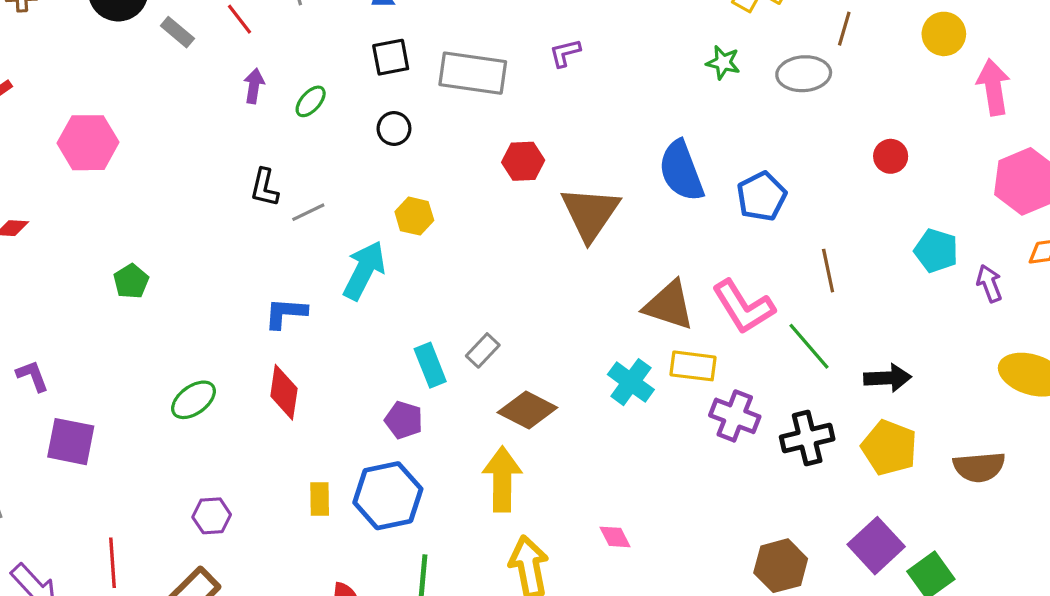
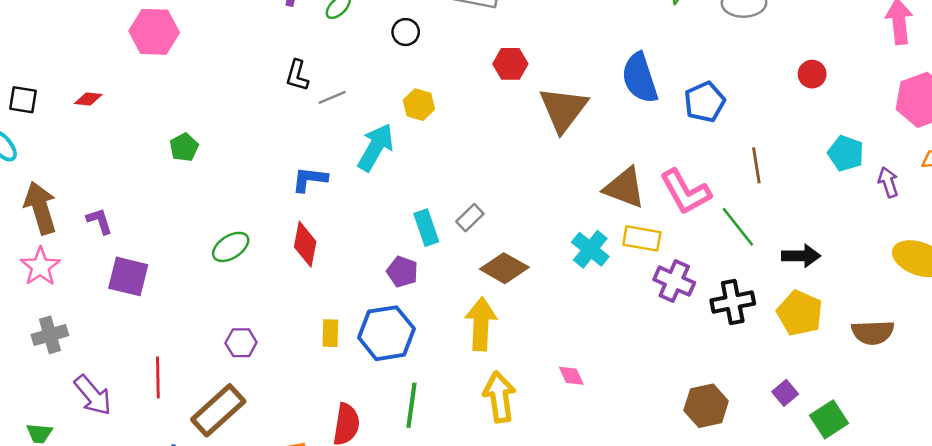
purple square: (876, 546) -> (785, 393), size x0.6

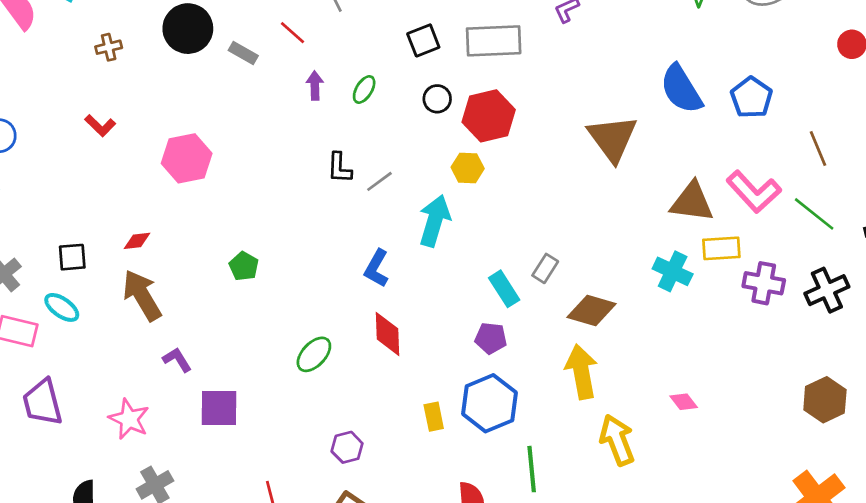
red hexagon: (510, 64) -> (489, 116), moved, size x1.5
blue L-shape: (310, 179) -> (376, 268), turned -54
brown arrow: (40, 208) -> (142, 295), moved

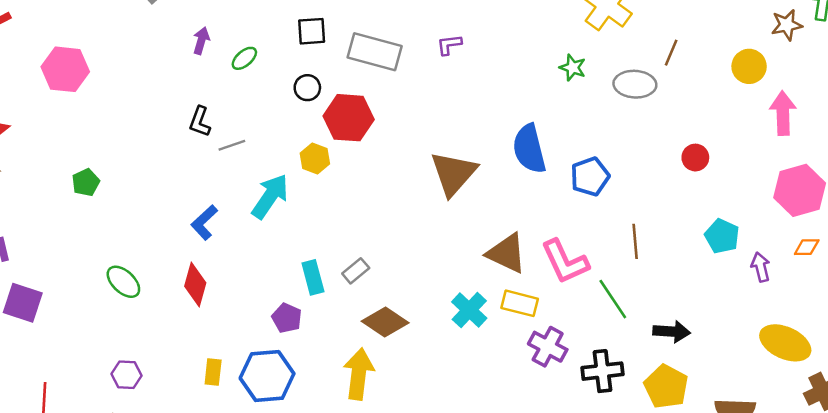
green ellipse: (314, 354) -> (123, 282), turned 72

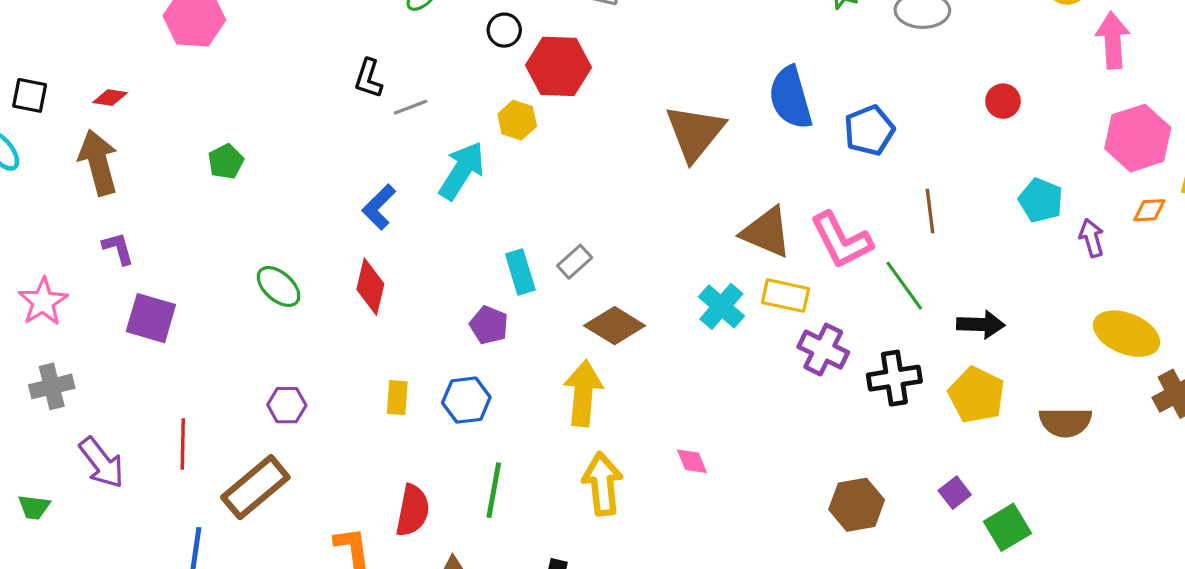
blue hexagon: (267, 376) -> (466, 400), size x0.7

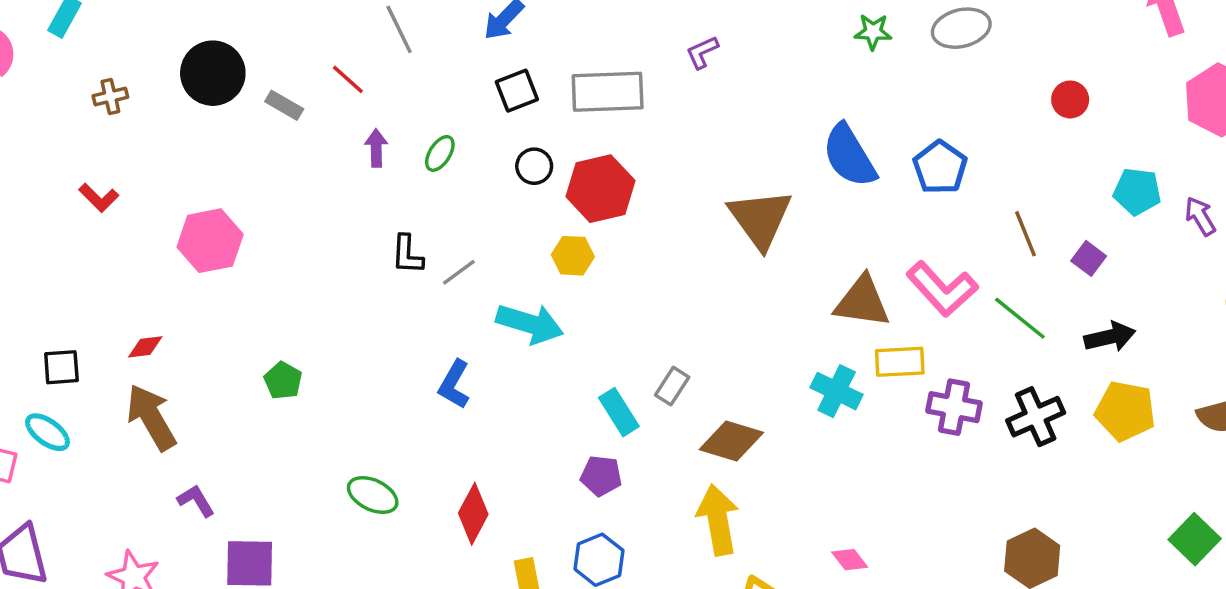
cyan arrow: (462, 171) -> (530, 324), turned 90
red diamond: (370, 287) -> (473, 514), moved, turned 30
purple square: (955, 493) -> (1089, 258), moved

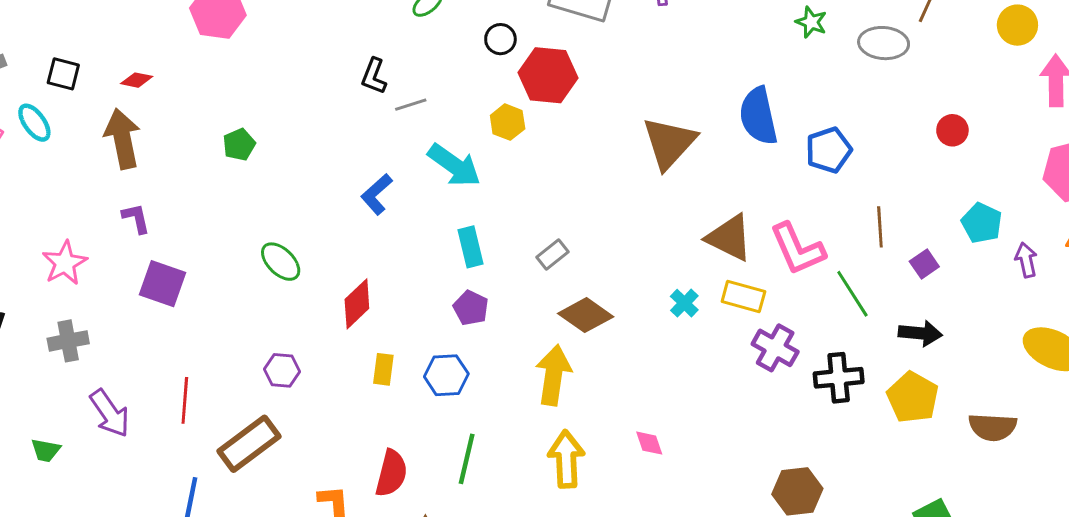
cyan cross: (837, 391) -> (684, 303), size x0.7
cyan rectangle: (619, 412) -> (471, 247), moved

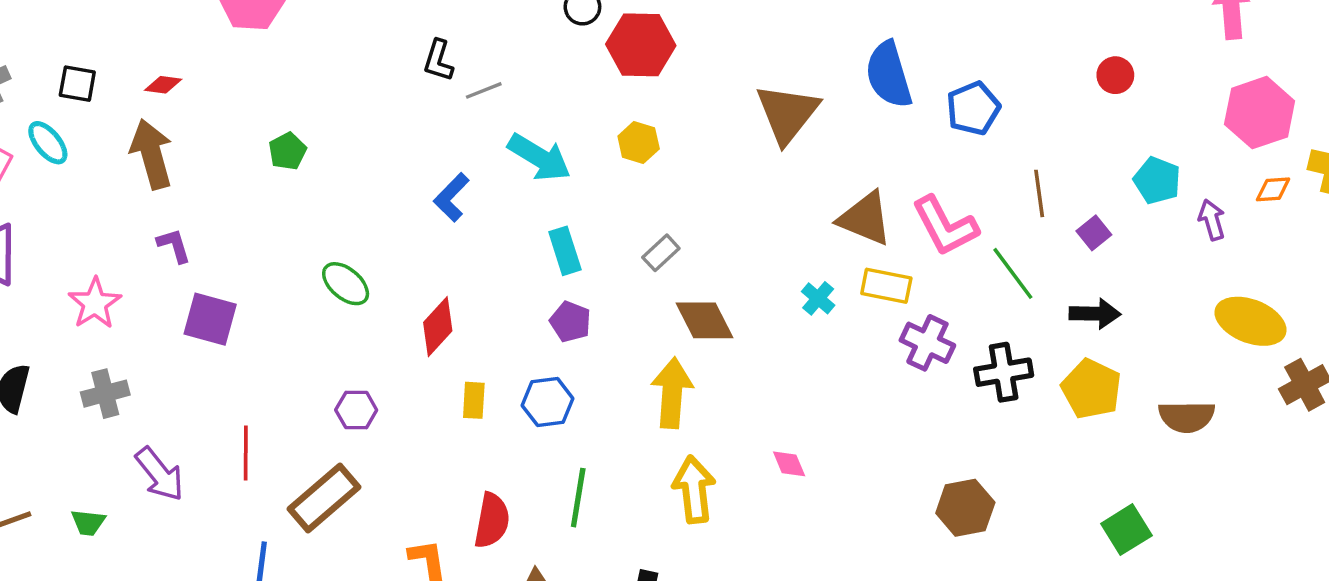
yellow hexagon: (508, 122) -> (639, 143), moved
brown diamond: (586, 315) -> (705, 320), turned 32

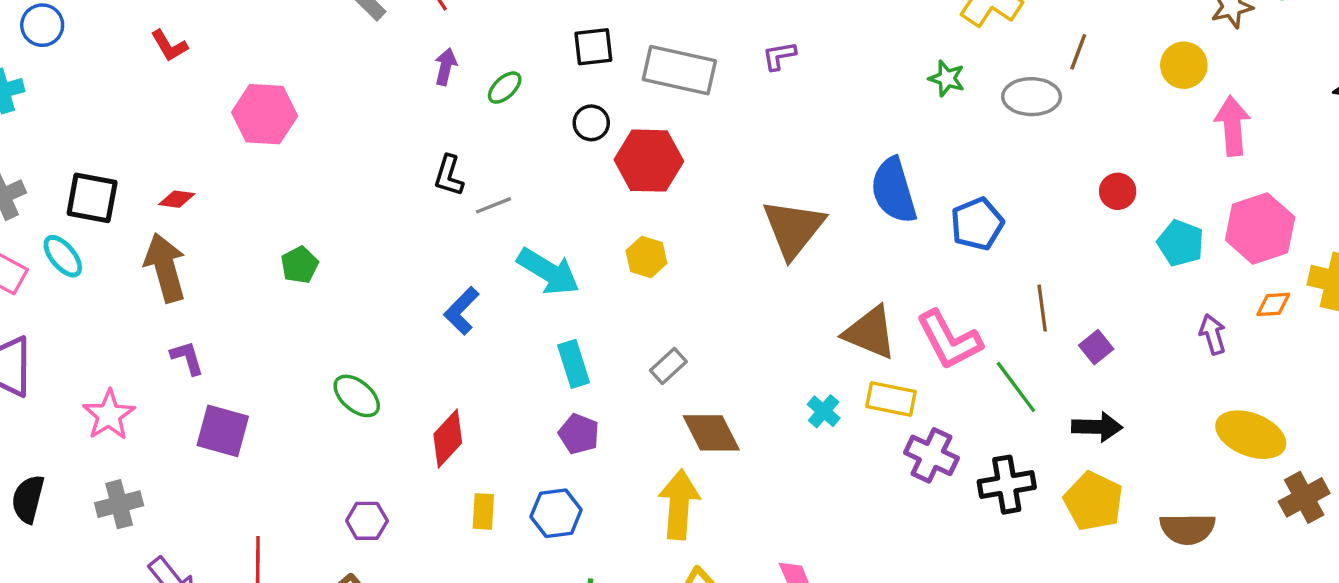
black square: (77, 84) -> (92, 198), size x1.4
cyan pentagon: (1157, 180) -> (1181, 243), moved

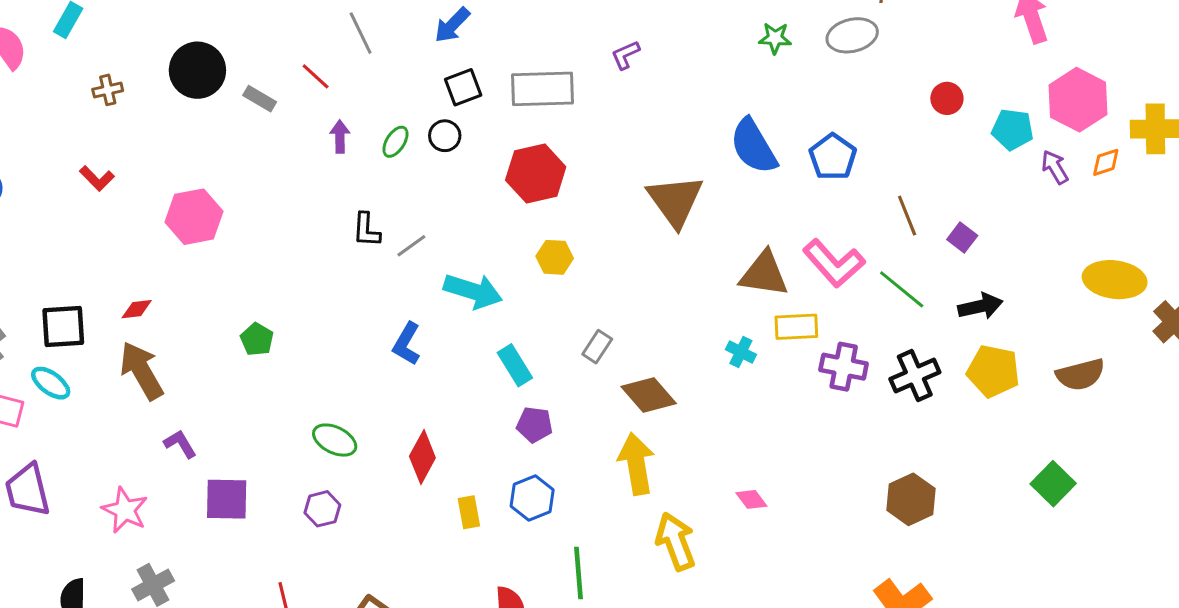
black circle: (591, 123) -> (445, 136), moved
purple arrow: (1213, 334) -> (1055, 167), moved
purple hexagon: (367, 521) -> (322, 509), moved

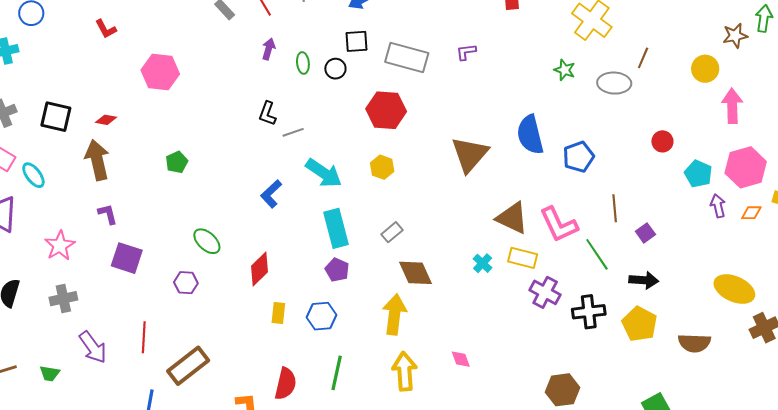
green ellipse: (395, 142) -> (303, 63), turned -55
cyan rectangle: (515, 365) -> (336, 228), size x1.4
cyan ellipse: (51, 383) -> (33, 175), moved

